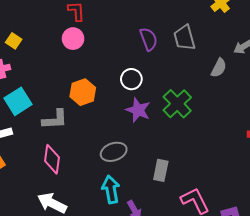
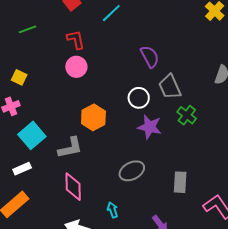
gray trapezoid: (184, 38) -> (170, 87), moved
green cross: (177, 104) -> (187, 115), size x0.7
cyan arrow: (111, 189) -> (113, 210), moved, size x0.6

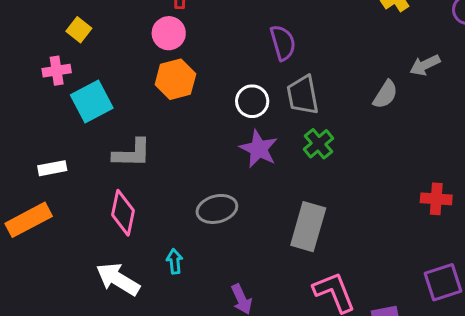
orange hexagon: (93, 117) -> (175, 79), moved
cyan square: (32, 135) -> (92, 101), moved
gray rectangle: (180, 182) -> (308, 227), moved, size x1.4

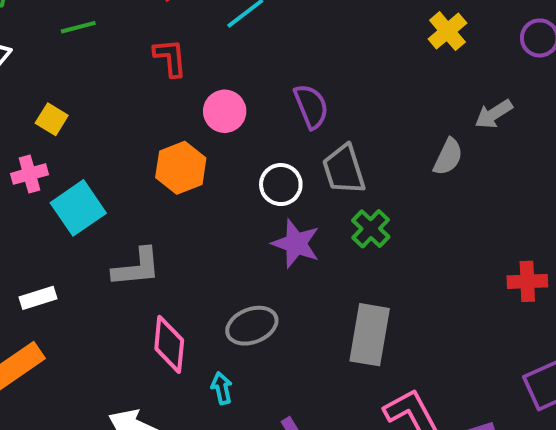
pink circle: (169, 33) -> (225, 111), moved
pink diamond: (123, 213) -> (169, 344), moved
cyan arrow: (175, 261) -> (222, 388), moved

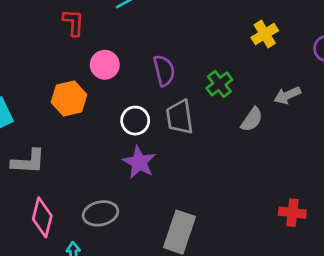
green cross: (371, 229) -> (219, 84), moved

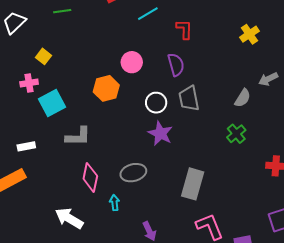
red L-shape: (73, 23) -> (184, 29), moved
green cross: (219, 84) -> (236, 134), moved

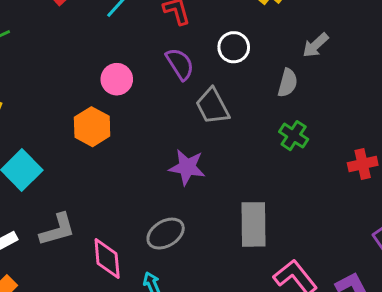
white circle: (156, 103) -> (234, 47), moved
gray L-shape: (78, 136) -> (57, 230), moved

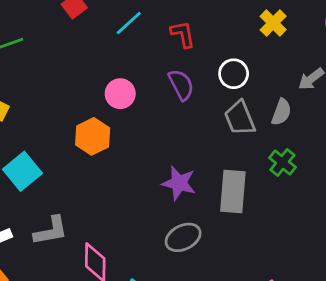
gray trapezoid: (212, 106) -> (240, 118), moved
gray rectangle: (254, 224) -> (233, 192), moved
gray ellipse: (166, 234) -> (183, 237), moved

